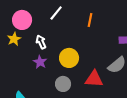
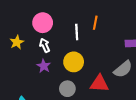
white line: (56, 13) -> (77, 32), moved, turned -42
pink circle: (22, 20) -> (43, 23), moved

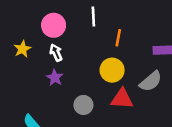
orange line: (95, 23) -> (118, 38), moved
white line: (77, 32) -> (93, 17), moved
yellow circle: (74, 62) -> (112, 70), moved

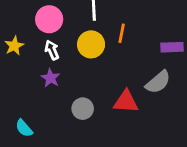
yellow circle: (112, 70) -> (91, 44), moved

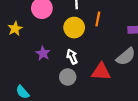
white arrow: (52, 50) -> (72, 57), moved

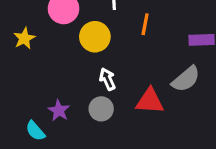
yellow circle: (74, 28) -> (95, 37), moved
purple star: (43, 53) -> (59, 110), moved

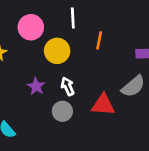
purple star: (59, 110) -> (36, 86), moved

